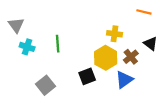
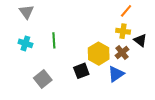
orange line: (144, 12) -> (126, 11), moved, turned -64
gray triangle: (16, 25) -> (26, 12), moved
yellow cross: (114, 34) -> (123, 31), moved

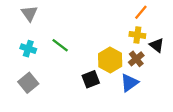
green line: (54, 40) -> (60, 45), turned -49
gray square: (43, 79) -> (28, 83), moved

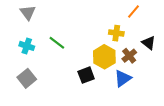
yellow cross: (137, 35) -> (116, 33), moved

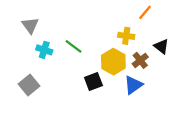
gray triangle: (28, 13) -> (30, 25), moved
green line: (57, 43) -> (74, 46), moved
cyan cross: (27, 46) -> (44, 50), moved

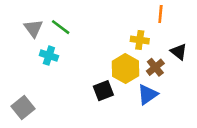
orange line: (145, 12) -> (160, 14), turned -35
green line: (74, 46) -> (61, 27), moved
gray square: (29, 85) -> (23, 107), moved

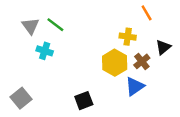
orange line: (160, 14) -> (147, 13), turned -35
black triangle: (179, 52) -> (163, 47), turned 42
black square: (103, 91) -> (84, 101), moved

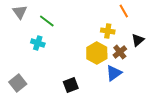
gray triangle: (30, 26) -> (20, 12), moved

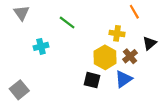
green line: (47, 21) -> (67, 23), moved
cyan cross: (38, 43) -> (41, 46), turned -32
black square: (71, 85) -> (92, 80), moved, turned 35

